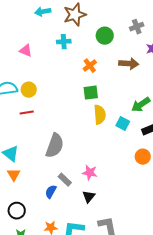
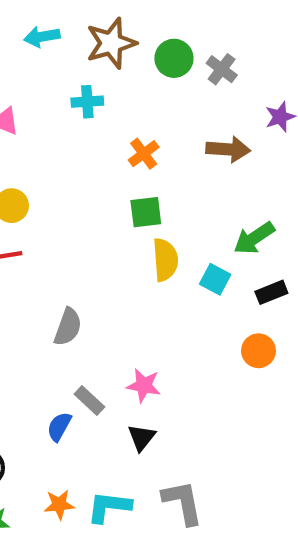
gray cross: (137, 27) -> (222, 69), moved, turned -32
green circle: (105, 36) -> (174, 58), moved
gray semicircle: (55, 146) -> (68, 327), size x0.7

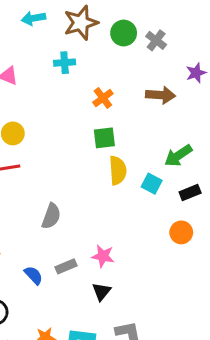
gray rectangle: (89, 401) -> (66, 266), turned -66
blue semicircle: (59, 427) -> (34, 275), moved, turned 108

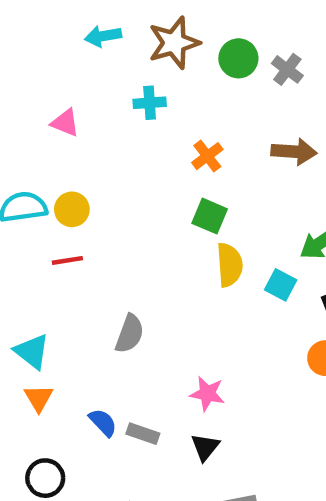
green square: (104, 138) -> (210, 216), turned 30
gray rectangle: (66, 266) -> (143, 434), moved, turned 42

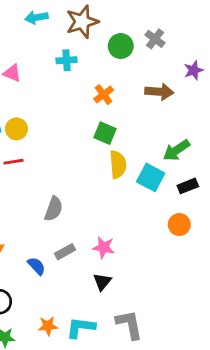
green circle: (238, 58) -> (121, 46), moved
cyan square: (281, 285) -> (151, 177), size x1.4
gray rectangle: (143, 434) -> (65, 252), moved, turned -48

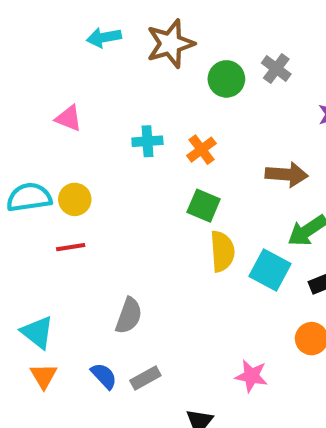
cyan cross: (66, 60) -> (147, 141), moved
brown arrow: (159, 92) -> (287, 174), moved
pink star: (104, 247) -> (251, 376), moved
blue semicircle: (36, 266) -> (104, 376), moved

